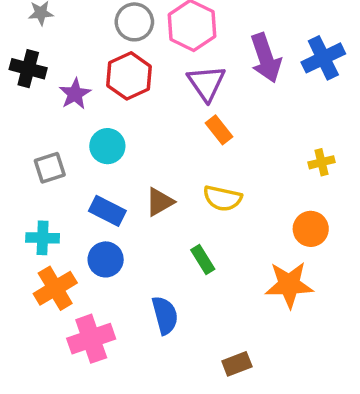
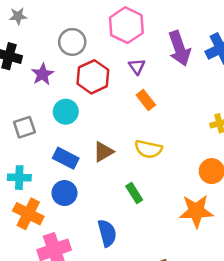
gray circle: (134, 22) -> (72, 42), moved
red hexagon: (129, 76) -> (93, 77), moved
purple triangle: (206, 83) -> (137, 66), size x0.6
orange cross: (55, 288) -> (28, 214), turned -32

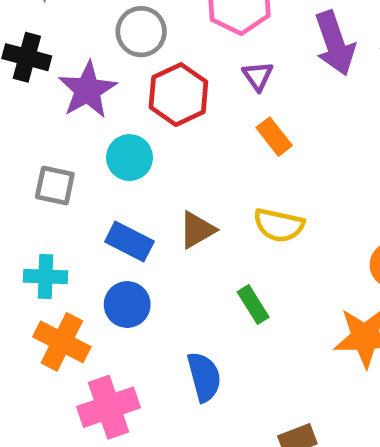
purple star: (43, 74) -> (87, 90), size x1.4
gray square: (24, 127) -> (55, 186), turned 30

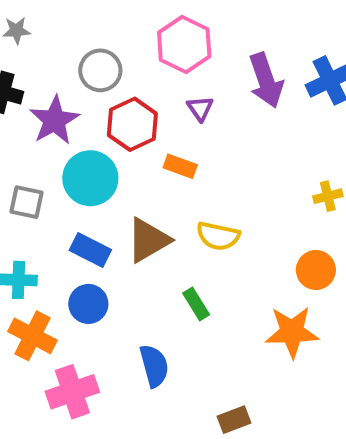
orange rectangle: (274, 137) -> (180, 166), moved, turned -32
cyan circle: (129, 158) -> (90, 178), size x1.4
brown triangle: (197, 230) -> (148, 240), size x1.4

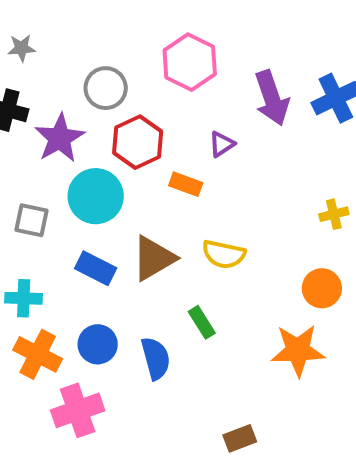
purple triangle: (200, 108) -> (222, 144), moved, turned 32
blue circle: (88, 304) -> (98, 344), moved
blue semicircle: (154, 366) -> (156, 358), moved

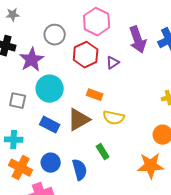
red hexagon: (138, 142) -> (86, 55), moved
orange rectangle: (186, 184) -> (95, 95), moved

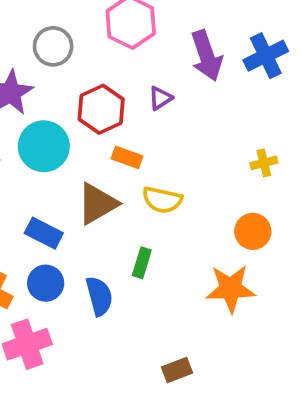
red hexagon: (86, 55) -> (101, 109), moved
blue rectangle: (50, 125) -> (44, 233), moved
green rectangle: (103, 152) -> (142, 263), turned 49

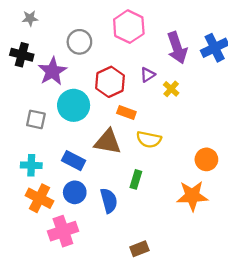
yellow cross: (264, 163) -> (171, 89), moved, turned -35
brown triangle: (97, 204) -> (108, 142), turned 40
brown rectangle: (177, 370) -> (139, 249), moved

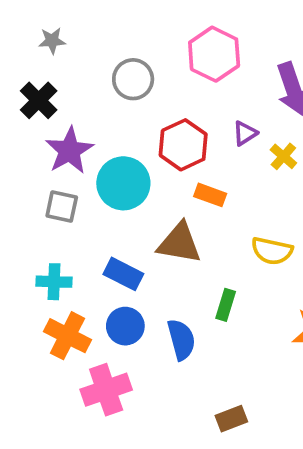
black cross: (22, 55) -> (39, 100), turned 30
purple star: (52, 71) -> (69, 151), moved
yellow semicircle: (149, 139) -> (272, 251), moved

